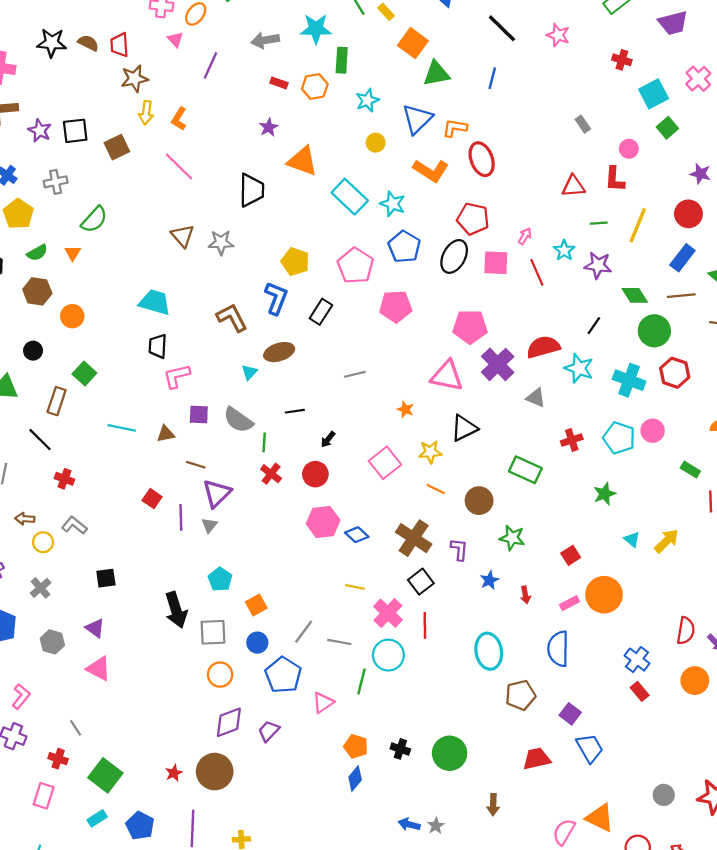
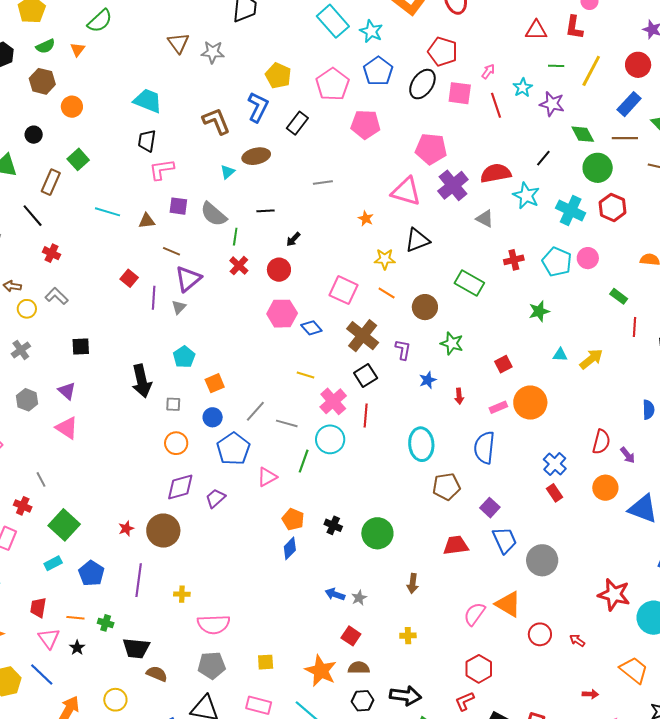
pink square: (385, 463) -> (343, 290), moved, turned -32
cyan triangle: (632, 539) -> (560, 355), turned -42
gray square: (213, 632) -> (173, 404), size x0.6
gray circle: (664, 795) -> (542, 560), moved, size x1.6

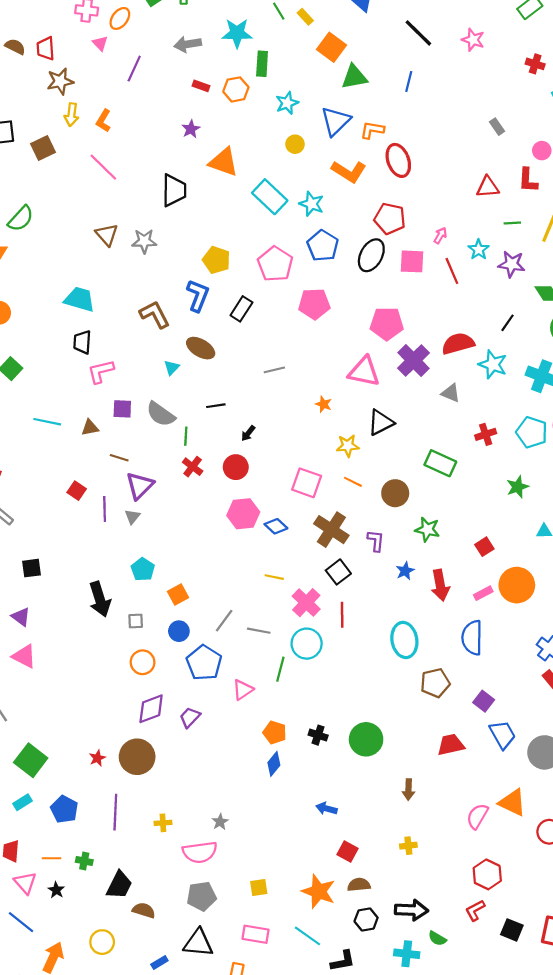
brown ellipse: (256, 156) -> (201, 348), turned 48
red arrow: (459, 396) -> (440, 585), size x1.8
gray star: (359, 598) -> (220, 822), moved
black trapezoid: (136, 648) -> (119, 885), turned -64

